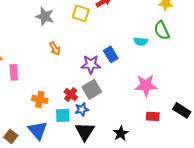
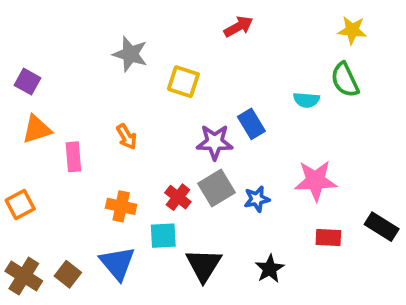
yellow square: (81, 13) -> (183, 82), moved
orange arrow: (55, 48) -> (127, 137), moved
blue star: (82, 109) -> (257, 199), moved

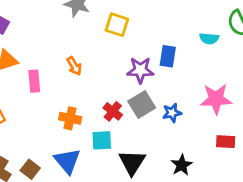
blue rectangle: (251, 124) -> (168, 56), turned 40

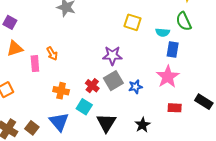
yellow square: (117, 25) -> (132, 22), moved
blue rectangle: (168, 56) -> (173, 49), moved
orange arrow: (74, 66) -> (52, 53), moved
pink star: (216, 99) -> (168, 77), turned -30
cyan square: (102, 140) -> (84, 107), turned 35

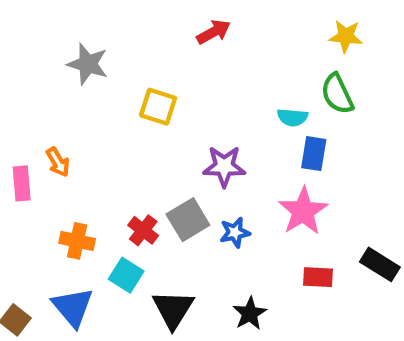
yellow square: (132, 22) -> (158, 107), moved
purple star: (112, 56) -> (224, 166), moved

